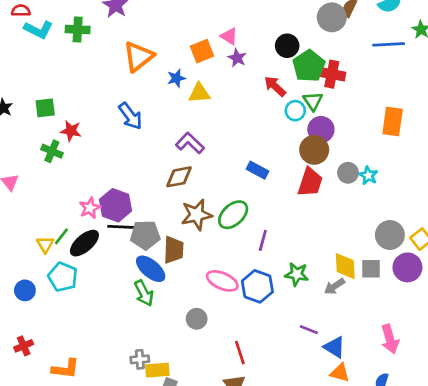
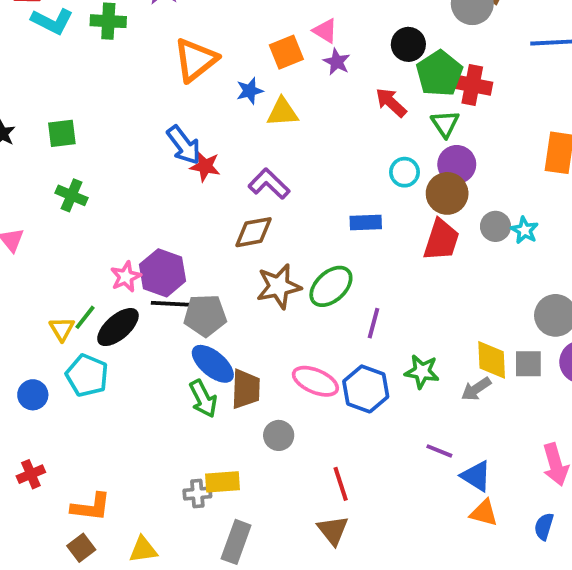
cyan circle: (295, 111) -> (405, 172), moved
red star: (71, 131) -> (205, 166), moved
blue rectangle: (257, 170) -> (366, 222), turned -30
brown trapezoid: (174, 250) -> (246, 389), moved
yellow rectangle: (157, 370) -> (223, 482), moved

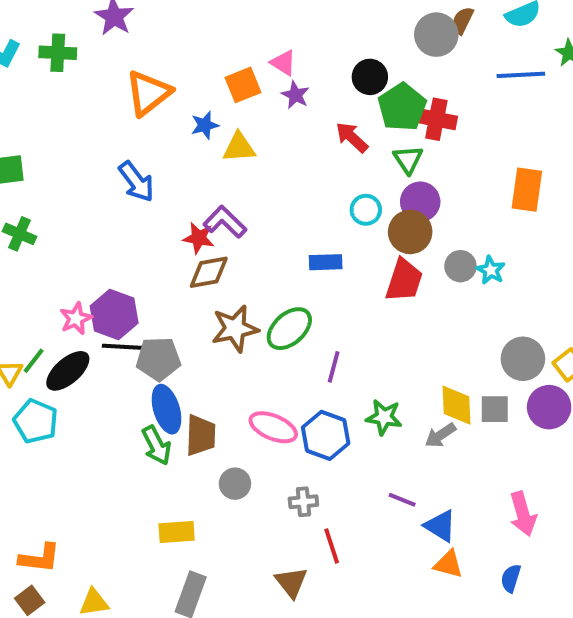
red star: (205, 166) -> (199, 238), moved
blue ellipse: (213, 364) -> (166, 409), turned 33
red line: (341, 484) -> (332, 546), moved
gray cross: (197, 494) -> (303, 502), moved

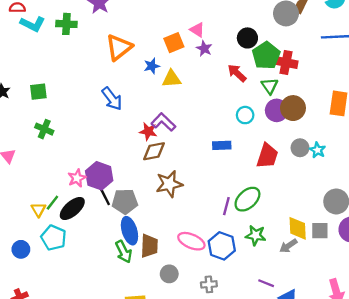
brown circle: (410, 232) -> (293, 108), moved
green ellipse: (289, 329) -> (247, 199), moved
black line: (122, 347) -> (104, 194), turned 60

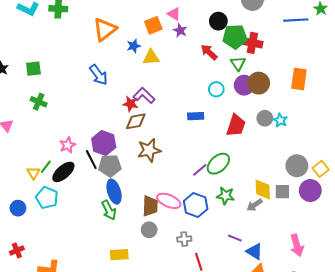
green pentagon: (266, 56) -> (235, 37), turned 30
purple hexagon: (99, 176) -> (104, 143), moved
purple line: (226, 206) -> (200, 170), turned 35
brown trapezoid: (149, 246) -> (150, 206), moved

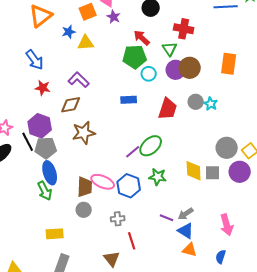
green pentagon: (235, 37) -> (135, 57), moved
red star: (131, 104) -> (43, 88), moved
gray arrow: (254, 205) -> (186, 214), moved

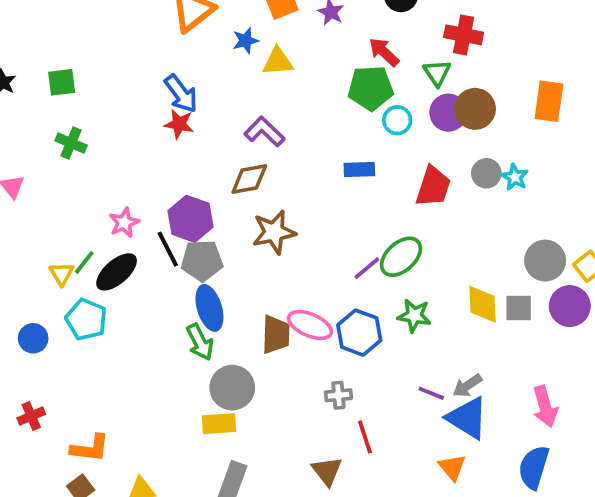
red star: (43, 88) -> (179, 124), moved
gray circle: (84, 210) -> (232, 388), moved, size x1.5
blue triangle: (186, 231) -> (467, 418), size x1.4
orange triangle: (190, 250) -> (452, 467), moved, turned 35
blue semicircle: (221, 257) -> (534, 467), size x1.6

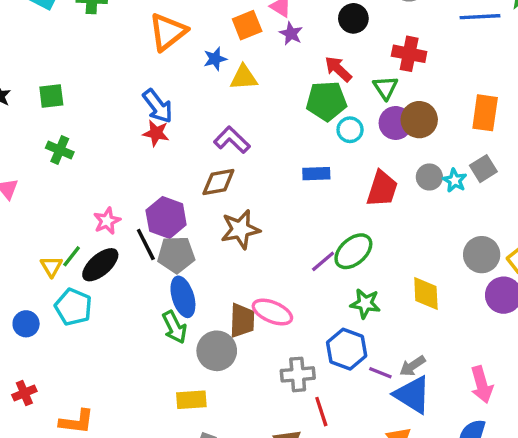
gray square: (519, 308) -> (483, 169), moved, turned -32
blue hexagon: (359, 333) -> (347, 349), moved
gray circle: (232, 388) -> (217, 351), moved
gray cross: (338, 395) -> (298, 374), size x1.4

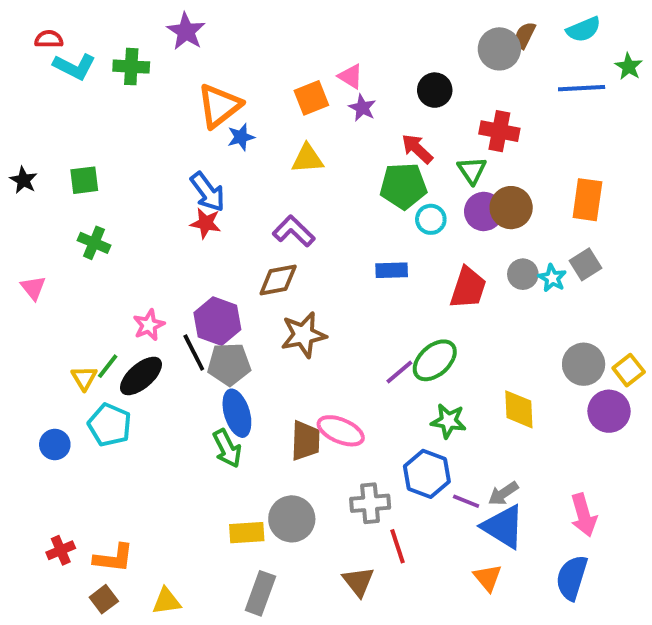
blue star: (215, 59) -> (241, 137), moved
gray circle: (217, 351) -> (292, 519), moved
red cross: (24, 393) -> (61, 550), moved

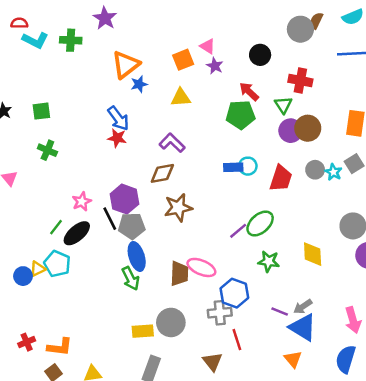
cyan circle: (431, 219) -> (248, 166), moved
yellow triangle: (84, 378) -> (38, 269), moved, turned 35
blue hexagon: (427, 474) -> (234, 293), moved

